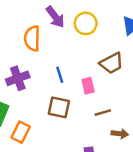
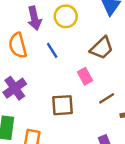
purple arrow: (55, 17) -> (34, 18), turned 40
blue line: (60, 75) -> (52, 50), moved

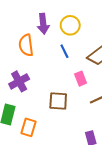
blue line: (52, 50) -> (64, 51), moved

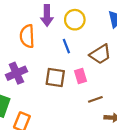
brown square: (58, 101) -> (55, 77), moved

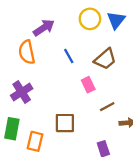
purple arrow: (47, 15) -> (44, 28), turned -114
yellow circle: (75, 20) -> (90, 19), moved
brown square: (55, 77) -> (65, 123), moved

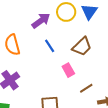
purple arrow: (44, 28) -> (41, 21), moved

